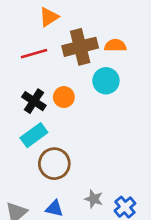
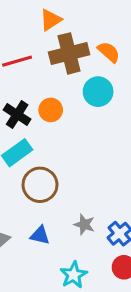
orange triangle: (49, 17) -> (51, 20), moved
orange semicircle: (115, 45) -> (109, 52), turned 40

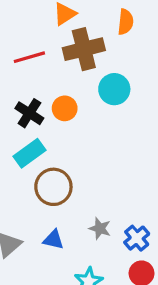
orange semicircle: (109, 52) -> (125, 22), moved, turned 55

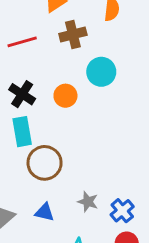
brown cross: (84, 49) -> (73, 34), size x0.7
orange circle: (65, 108) -> (65, 96), moved
cyan rectangle: (29, 153) -> (22, 132), turned -64

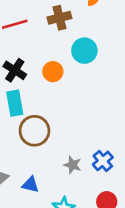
blue cross: (122, 211) -> (103, 161), moved
blue triangle: (45, 212) -> (31, 185), moved

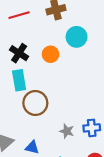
blue cross: (103, 161) -> (92, 128), turned 35

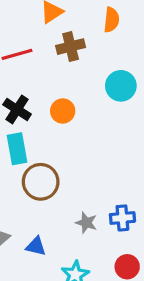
cyan circle: (77, 37) -> (121, 86), moved

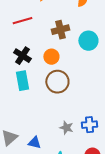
brown cross: (71, 47) -> (60, 30), moved
brown circle: (41, 182) -> (57, 82), moved

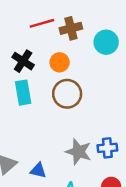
red line: (22, 21) -> (42, 23), moved
gray star: (66, 128) -> (78, 152), size x1.5

